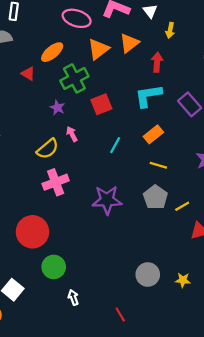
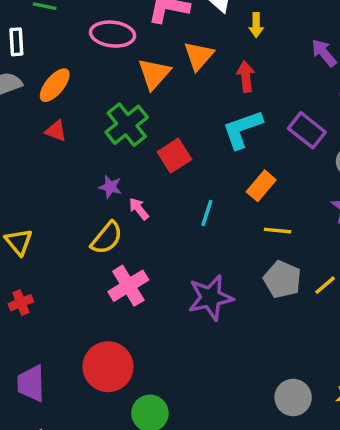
orange ellipse: (52, 52) -> (55, 85), moved
purple star: (57, 108) -> (110, 187), moved

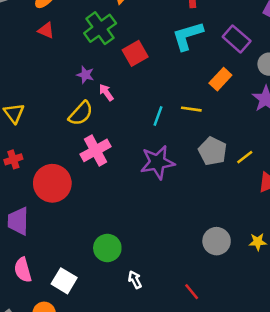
orange rectangle: (261, 186) -> (220, 79), moved
cyan line: (207, 213) -> (158, 116), moved
yellow line: (278, 231) -> (191, 109), moved
red circle: (108, 367) -> (52, 183), moved

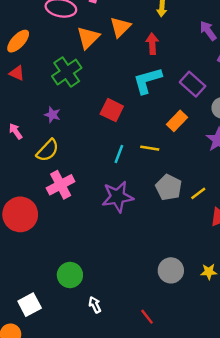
red square: (135, 53) -> (112, 110), moved, turned -35
pink arrow: (106, 92) -> (16, 131), moved
white square: (64, 281) -> (30, 305), turned 30

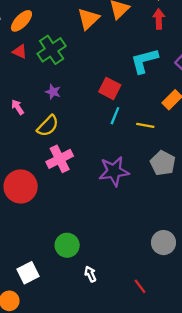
red arrow: (152, 44) -> (159, 19), moved
green cross: (67, 72) -> (52, 50), moved
cyan line: (119, 154) -> (115, 116), moved

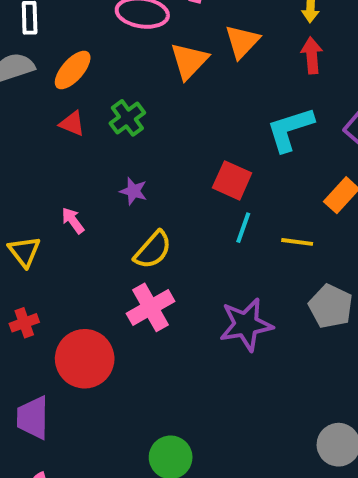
green cross: (52, 50) -> (127, 118), size x0.7
yellow semicircle: (48, 126) -> (153, 250), moved

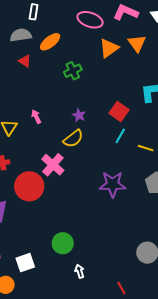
orange triangle: (242, 42) -> (137, 43), turned -30
red triangle: (72, 123) -> (25, 61), moved
purple star: (133, 191) -> (79, 115), moved
pink cross: (151, 307) -> (53, 165), moved, turned -30

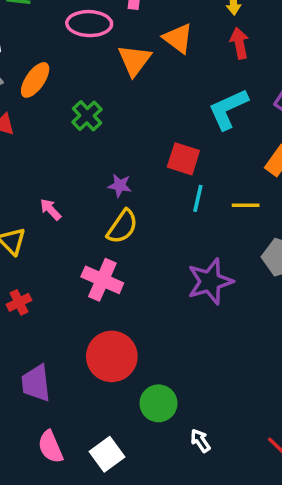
red circle: (29, 186) -> (112, 356), moved

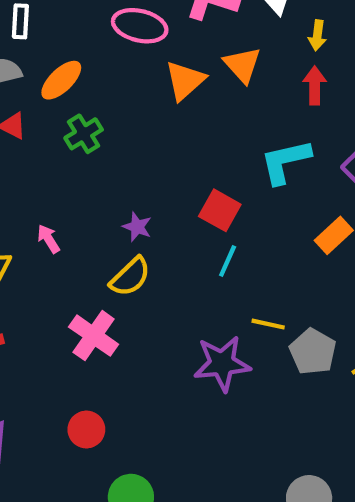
green cross: (87, 116) -> (84, 134), moved
yellow line: (246, 205) -> (268, 324), moved
red circle: (112, 356) -> (86, 430), size x0.6

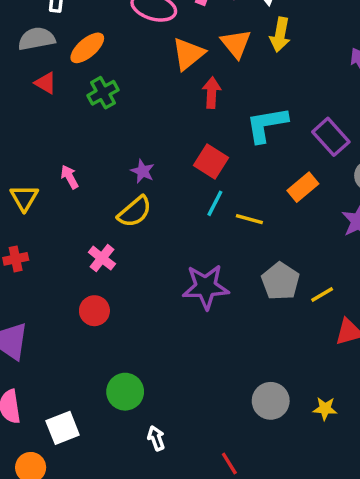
yellow arrow: (317, 35) -> (280, 35), moved, size x1.4
red arrow: (315, 86) -> (212, 93), moved
yellow line: (268, 324) -> (249, 219), moved
pink cross: (94, 336) -> (102, 258), size x0.7
red circle: (86, 430) -> (94, 311), moved

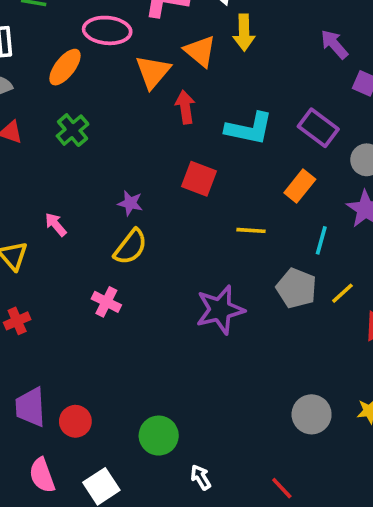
orange ellipse: (87, 48) -> (65, 67), moved
cyan L-shape: (267, 125) -> (249, 129), turned -147
cyan line: (215, 203) -> (321, 240), moved
red circle: (94, 311) -> (75, 421), moved

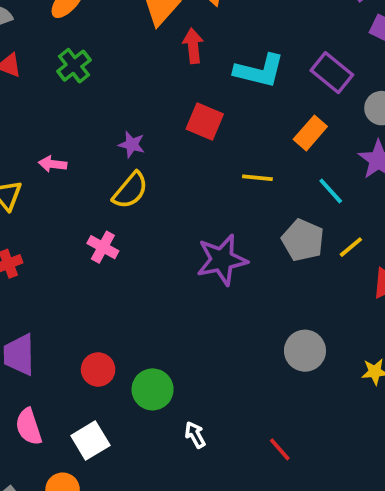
pink arrow: (56, 225) -> (53, 164), turned -45
cyan line: (321, 240) -> (331, 191), turned -60
gray circle: (312, 414) -> (305, 351), moved
red circle: (75, 421) -> (98, 369), moved

